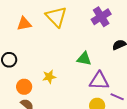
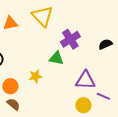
purple cross: (101, 17) -> (70, 39), moved
green triangle: (84, 59) -> (56, 58), moved

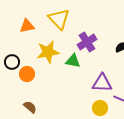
yellow star: (35, 76) -> (48, 52), moved, size x1.6
orange circle: (10, 86) -> (27, 74), moved

